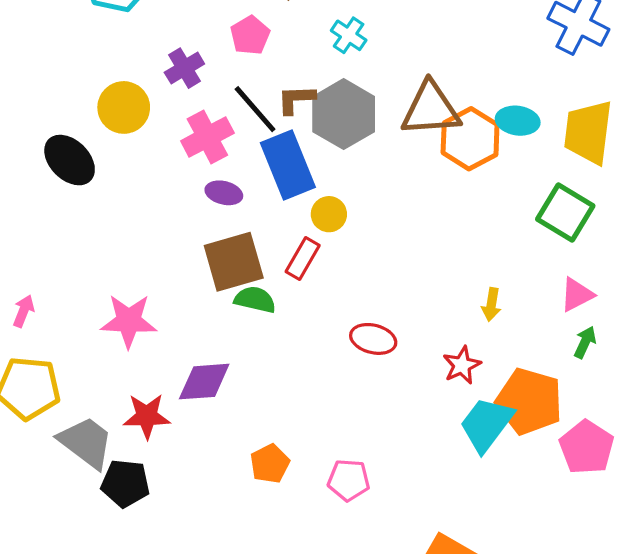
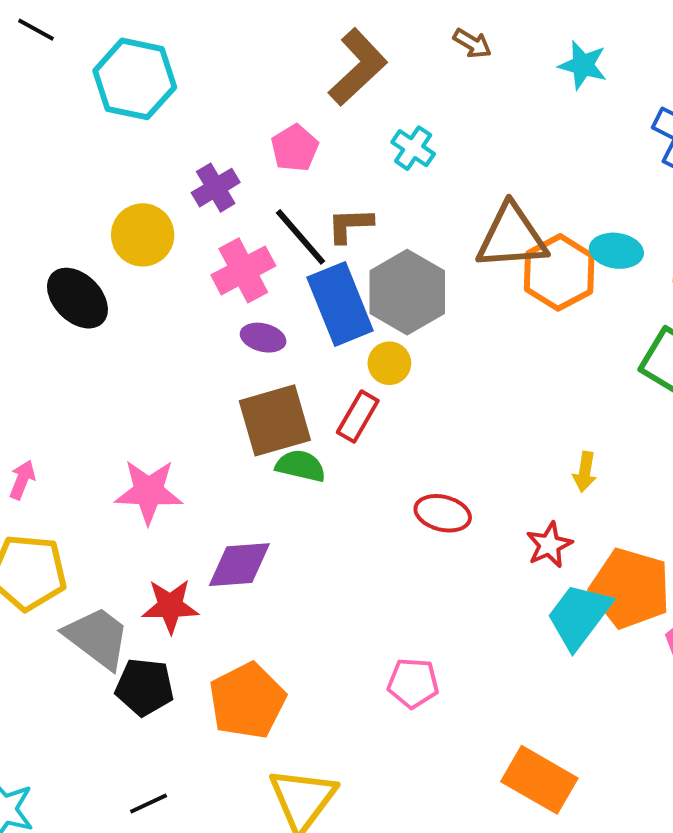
gray hexagon: (344, 114) -> (407, 292), moved
orange pentagon: (270, 464) -> (247, 701), moved, size x1.6

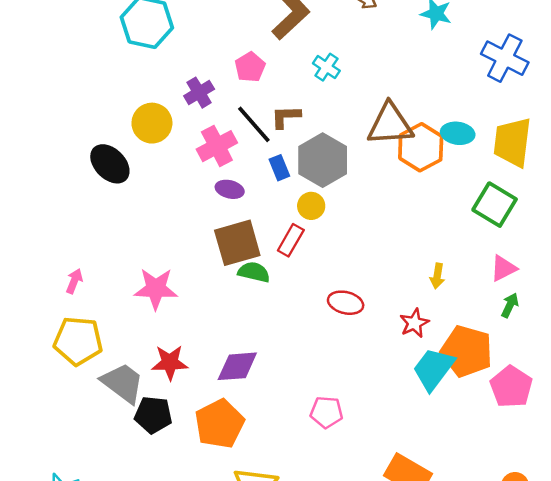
blue rectangle: (340, 304) -> (279, 168), size x0.5
purple diamond: (239, 565) -> (237, 366), moved

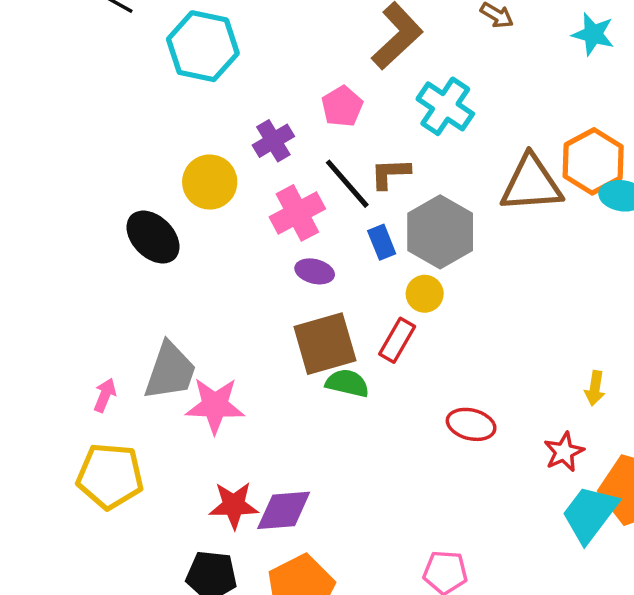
cyan cross: (326, 67) -> (445, 106), size x1.5
orange hexagon: (421, 147) -> (593, 161), moved
purple diamond: (237, 366) -> (284, 510), moved
gray trapezoid: (123, 383) -> (170, 371), moved, turned 72

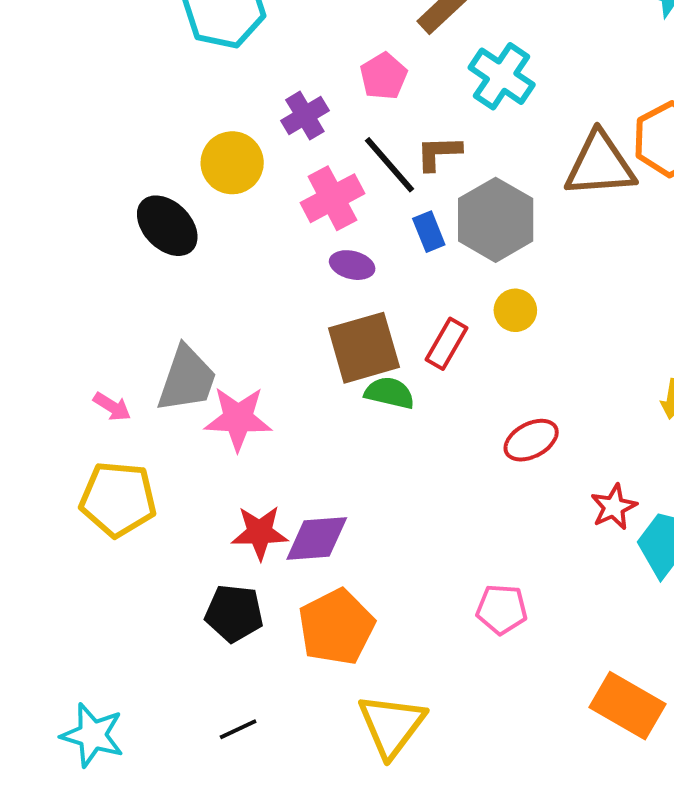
yellow circle: (425, 294) -> (515, 310), moved
pink arrow: (105, 395) -> (112, 407), turned 100
red ellipse: (471, 424) -> (531, 440), turned -42
red star: (564, 452) -> (614, 507), moved

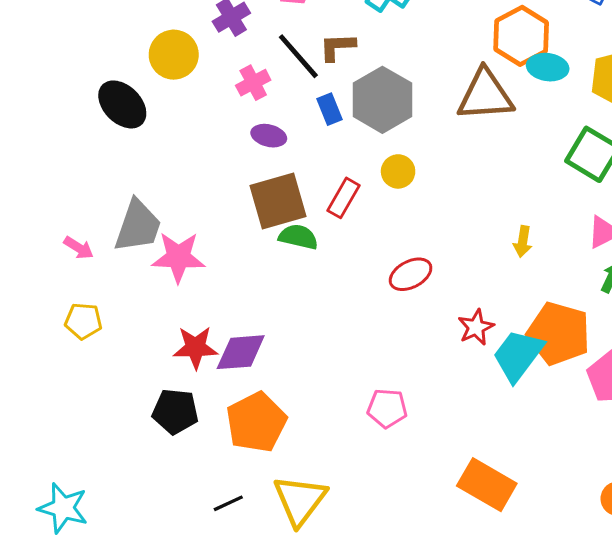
brown triangle: (600, 165) -> (485, 95), moved
pink cross: (332, 198) -> (253, 83), size x0.7
yellow pentagon: (118, 499) -> (83, 321), size x0.6
black line: (238, 729) -> (228, 503), moved

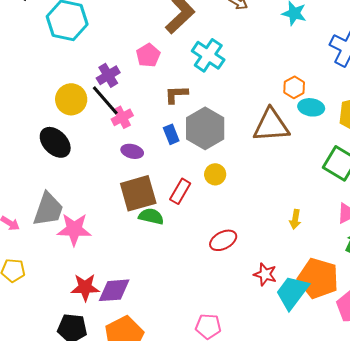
orange hexagon: (521, 36) -> (294, 87), size x0.6
black line: (298, 56) -> (105, 100), moved
black ellipse: (122, 104) -> (55, 142), moved
red star: (476, 327) -> (265, 274), turned -30

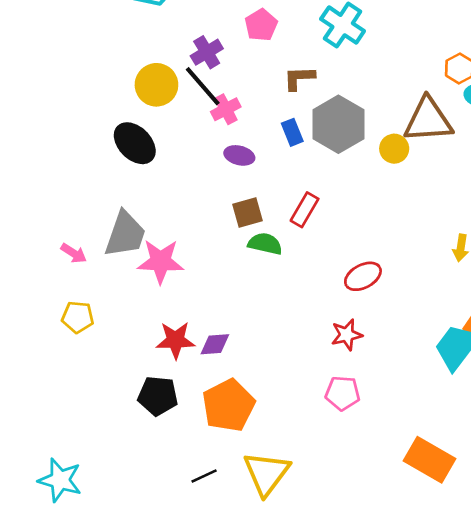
yellow circle: (215, 174) -> (394, 149), moved
brown square: (138, 193) -> (247, 212), size x0.6
red star: (265, 274) -> (347, 335), moved, turned -30
purple diamond: (114, 290) -> (215, 344), size x0.7

